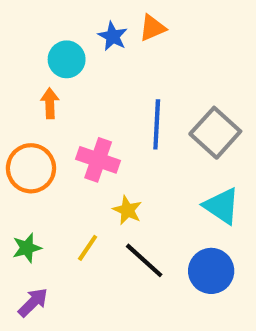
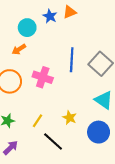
orange arrow: (50, 103) -> (19, 49), turned -120
yellow star: (127, 210) -> (70, 118), moved
black line: (144, 260) -> (53, 141), moved

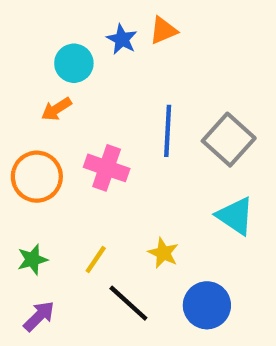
blue circle: (99, 132) -> (207, 305), moved

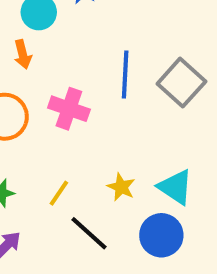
orange arrow: (56, 109) -> (23, 54), turned -72
cyan triangle: (235, 216) -> (175, 187), moved

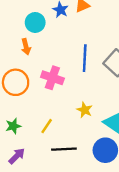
yellow star: (121, 187) -> (85, 110), moved
black line: (89, 233) -> (64, 149), turned -45

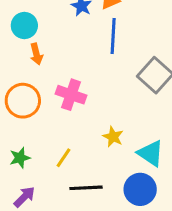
cyan circle: (35, 22) -> (24, 26), moved
blue line: (85, 58) -> (113, 36), moved

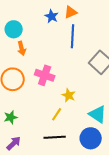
yellow star: (113, 137) -> (69, 95), moved
yellow line: (63, 158) -> (57, 114), moved

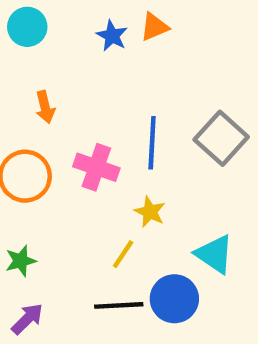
cyan circle: (14, 29) -> (27, 27), moved
blue line: (73, 36) -> (152, 143), moved
blue circle: (91, 138) -> (174, 299), moved

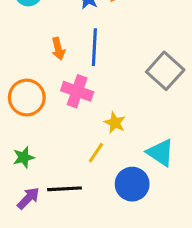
orange arrow: (45, 107) -> (58, 49), moved
blue line: (152, 143) -> (94, 47), moved
black line: (119, 305) -> (65, 189), moved

